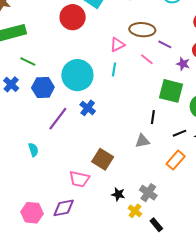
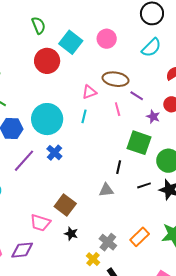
pink line: (147, 59) -> (118, 109), turned 32
orange rectangle: (176, 160) -> (140, 237), moved
black star: (118, 194) -> (71, 234), moved

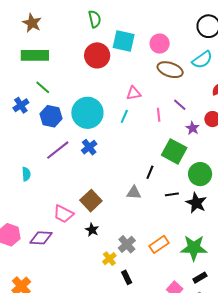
cyan square: (71, 42) -> (124, 41), turned -35
brown ellipse: (115, 79) -> (170, 70), moved

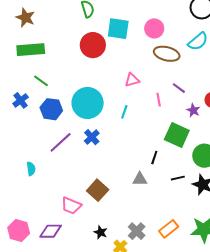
cyan line: (124, 116) -> (124, 112), moved
black star: (92, 230) -> (101, 232), moved

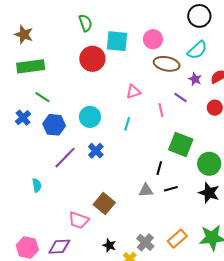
cyan circle: (88, 103) -> (90, 117), size x0.7
purple star: (193, 110) -> (195, 79), moved
black line: (178, 178) -> (171, 189), moved

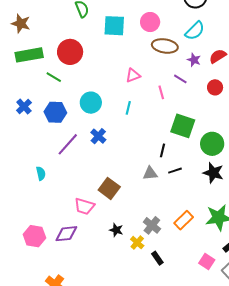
red circle: (92, 59) -> (70, 52), moved
green line: (42, 97) -> (54, 77), moved

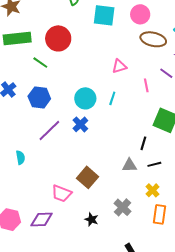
cyan circle: (91, 103) -> (85, 98), moved
orange rectangle: (184, 220) -> (160, 214), turned -42
gray cross: (152, 225) -> (123, 207), moved
yellow cross: (137, 243) -> (152, 190), moved

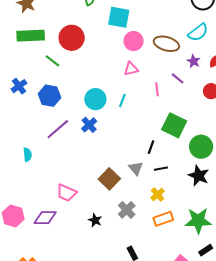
pink circle: (140, 14) -> (134, 41), moved
gray triangle: (129, 165) -> (136, 168), turned 49
brown square: (87, 177) -> (109, 179), moved
orange rectangle: (160, 214) -> (163, 219), turned 60

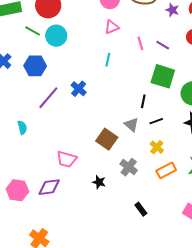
purple line: (178, 78) -> (163, 45), moved
cyan circle: (95, 99) -> (56, 36), moved

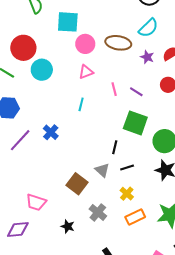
cyan circle: (56, 36) -> (42, 70), moved

